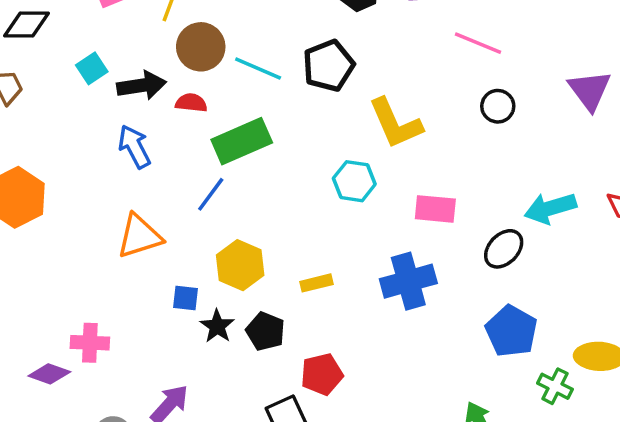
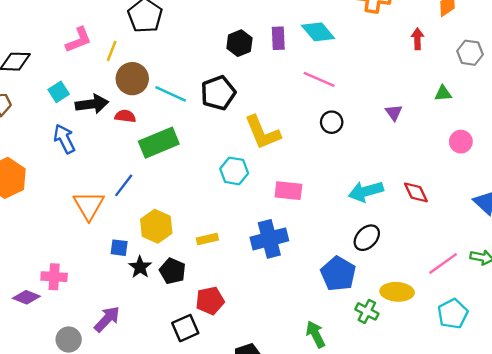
purple triangle: (590, 90) -> (394, 112), size x0.6
blue arrow: (134, 146) -> (64, 139), moved
blue line: (211, 194) -> (124, 185), moved
orange triangle: (139, 236) -> (89, 205), turned -44
black ellipse: (504, 249) -> (367, 238), moved

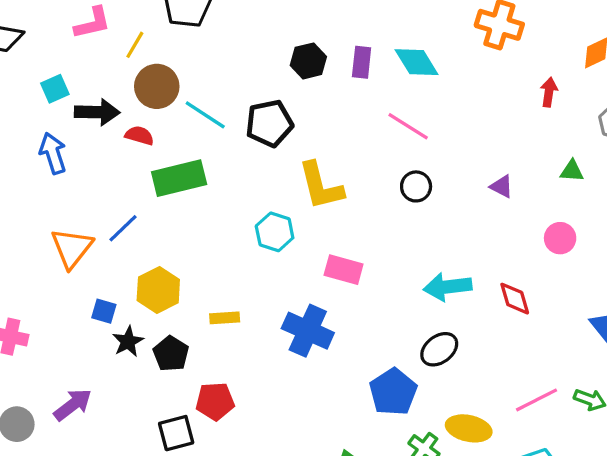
purple triangle: (394, 112) -> (502, 186), turned -36
pink circle: (461, 142) -> (560, 238), moved
blue cross: (269, 239) -> (308, 331), turned 30

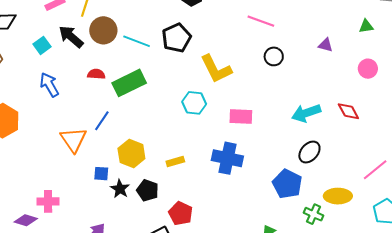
black arrow: (97, 112) -> (71, 37), moved, turned -128
red semicircle: (139, 135) -> (96, 74), moved
red pentagon: (215, 401) -> (181, 213), turned -30

